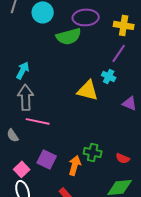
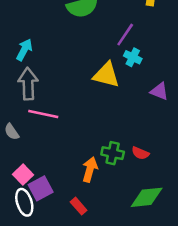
purple line: (119, 53) -> (125, 35), moved
red semicircle: (123, 158) -> (140, 153), moved
purple square: (47, 159) -> (41, 188), moved, turned 36

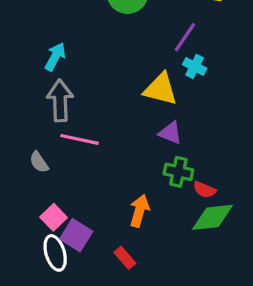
purple triangle: (159, 91) -> (170, 133), moved
green cross: (113, 153) -> (178, 172), moved
purple square: (41, 188) -> (76, 235), turned -30
green diamond: (147, 197) -> (212, 217), moved

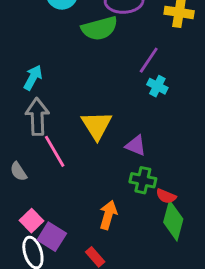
yellow triangle: (161, 89) -> (97, 125), moved, turned 44
pink line: (79, 139) -> (55, 151), turned 48
green diamond: (212, 217) -> (173, 221), turned -69

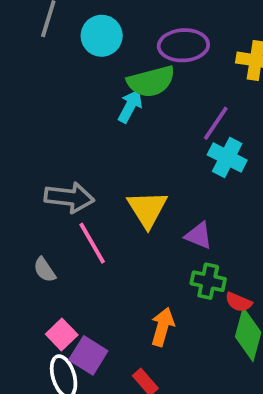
cyan arrow: (33, 78) -> (130, 106), moved
cyan cross: (157, 86) -> (227, 158), size x1.4
gray arrow: (37, 117) -> (69, 197), turned 99

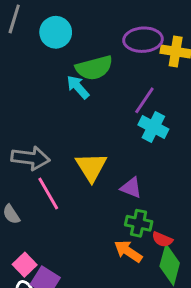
purple ellipse: (183, 45) -> (143, 40), moved
cyan arrow: (130, 106) -> (78, 87), turned -70
orange arrow: (163, 327) -> (128, 251), moved, turned -72

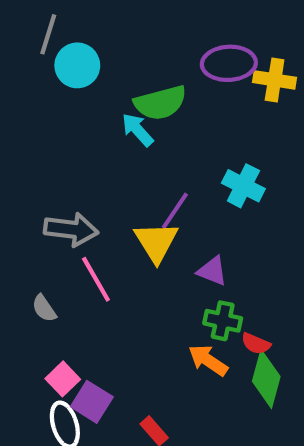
cyan circle: (56, 32) -> (77, 65), moved
purple line: (144, 100) -> (175, 211), moved

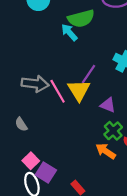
pink line: (96, 279) -> (58, 91), moved
green cross: (223, 321) -> (113, 131), turned 36

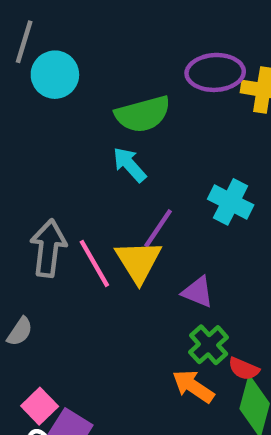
cyan arrow: (69, 32) -> (130, 165), moved
gray arrow: (35, 84) -> (48, 248), turned -90
gray semicircle: (21, 124) -> (20, 332), turned -112

